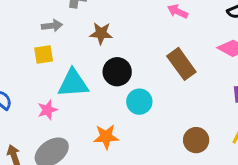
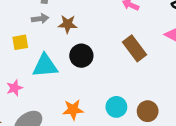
gray arrow: (52, 26) -> (40, 19), moved
cyan circle: (139, 102) -> (116, 107), moved
pink star: (47, 110) -> (15, 88), moved

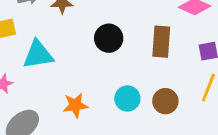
brown rectangle: (134, 48) -> (161, 42), moved, turned 45
black circle: (81, 56) -> (109, 38), moved

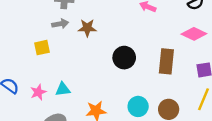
cyan triangle: (38, 55) -> (63, 89), moved, size x0.6

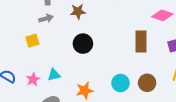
brown star: (87, 28) -> (78, 11), moved
black circle: (124, 58) -> (83, 44), moved

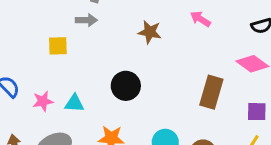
brown star: (78, 11) -> (150, 32), moved
black circle: (83, 44) -> (126, 86), moved

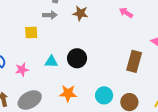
brown star: (150, 32) -> (80, 13), moved
cyan triangle: (74, 103) -> (51, 62), moved

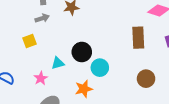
pink star: (22, 70) -> (41, 78), moved
cyan circle: (104, 95) -> (100, 68), moved

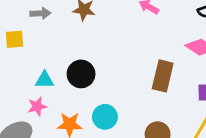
cyan circle: (100, 68) -> (105, 117), moved
pink star: (41, 78) -> (37, 106), moved

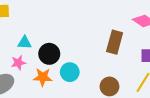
black circle: (81, 74) -> (49, 54), moved

